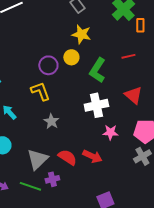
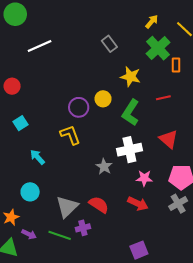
yellow star: (81, 34) -> (131, 77), moved
gray star: (51, 121) -> (104, 167), moved
red arrow: (92, 156) -> (138, 204), moved

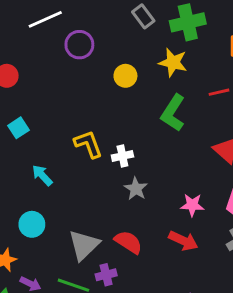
green cross: (158, 48) -> (188, 22), moved, turned 30
yellow circle: (103, 99) -> (125, 76), moved
purple circle: (79, 107) -> (79, 45), moved
white cross: (129, 150) -> (122, 156), moved, size x0.6

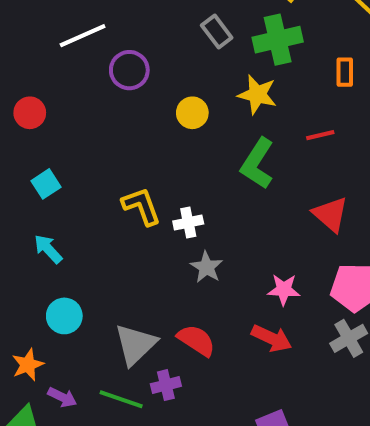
cyan arrow: (42, 175) -> (48, 249), moved

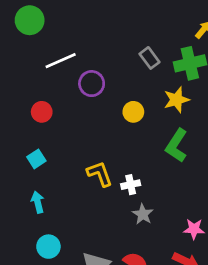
yellow star: (257, 94) -> (176, 100), turned -30
red circle: (30, 113) -> (42, 112), moved
cyan arrow: (48, 249) -> (38, 202), turned 30

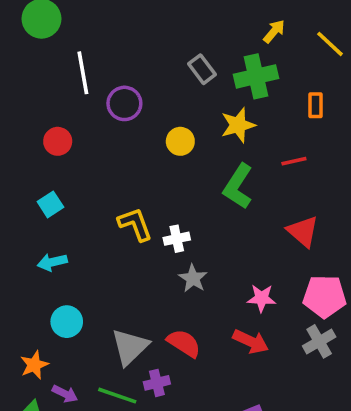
white line: (61, 61) -> (83, 73), turned -76
cyan arrow: (38, 202) -> (52, 262), turned -90

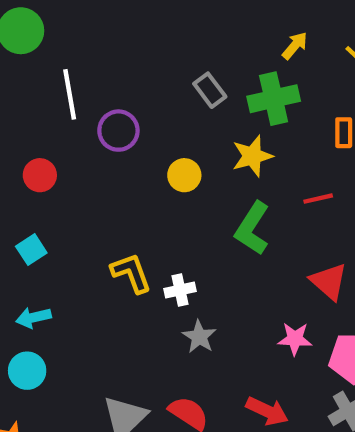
pink star: (261, 298) -> (295, 339), moved
cyan circle: (67, 322) -> (27, 371), moved

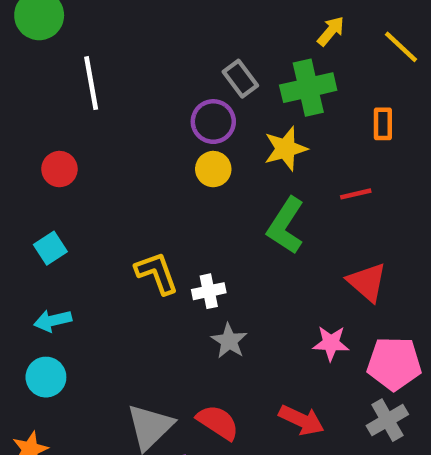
purple circle: (118, 131) -> (213, 122), moved

